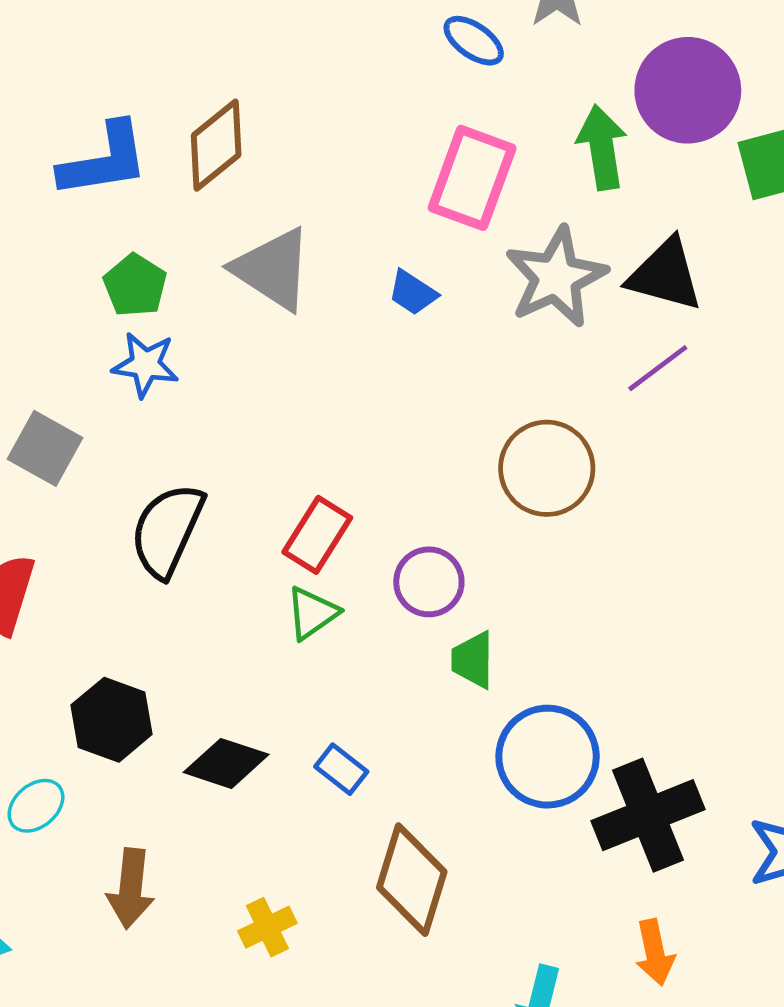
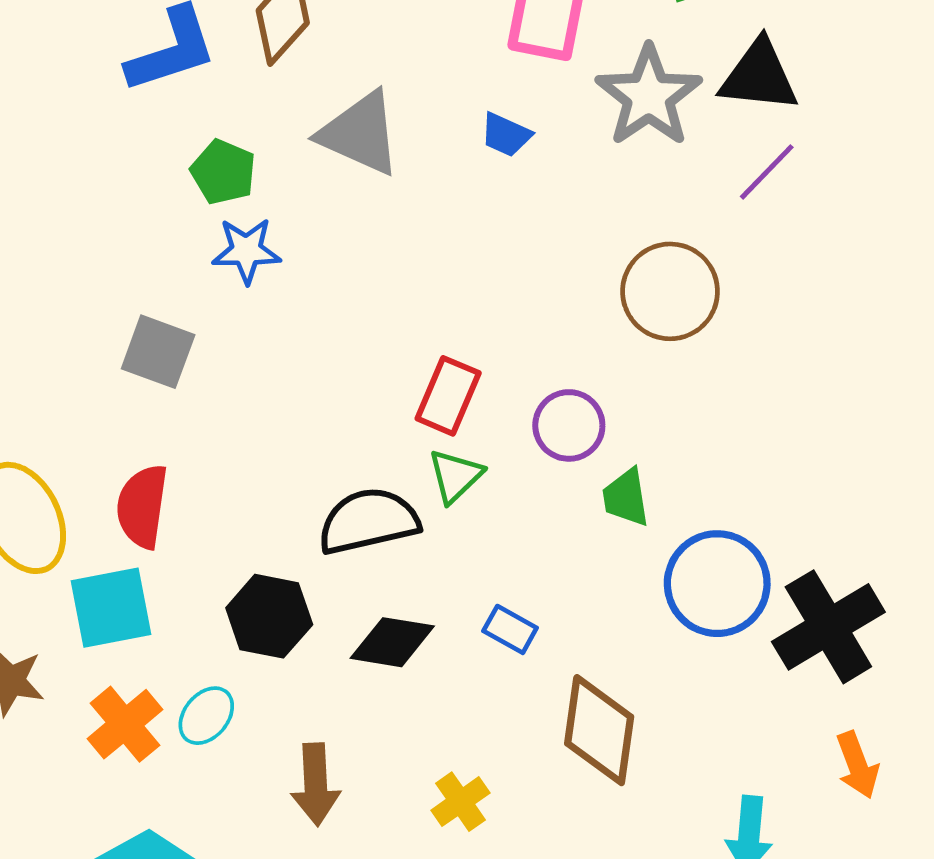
black semicircle: (167, 530) -> (369, 521), moved, turned 62

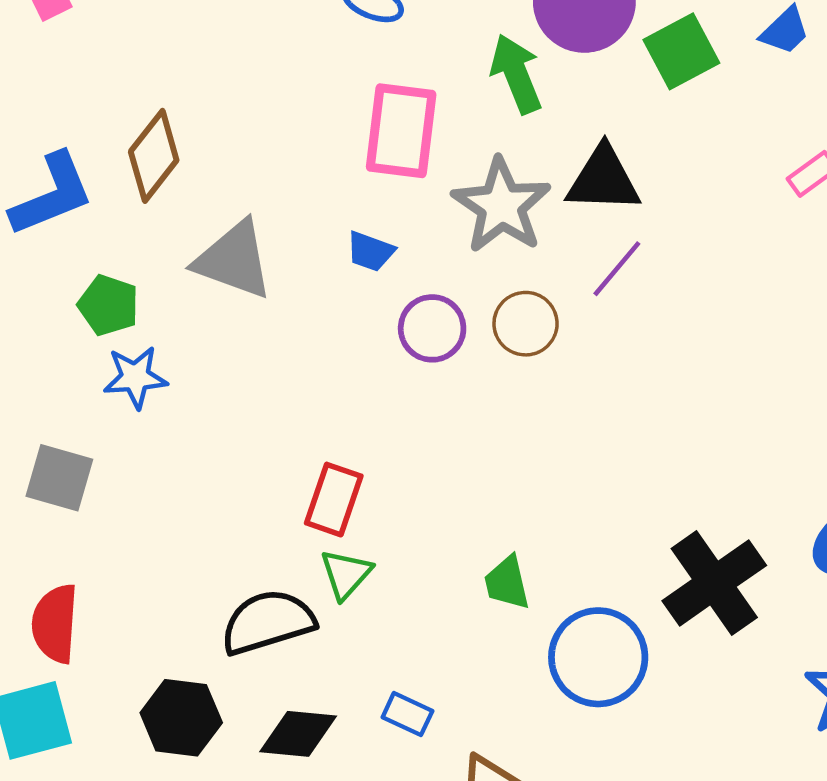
brown circle: (670, 291) -> (526, 324), moved, size x0.7
purple circle: (569, 425) -> (432, 328), moved
black cross: (828, 627) -> (714, 583), moved

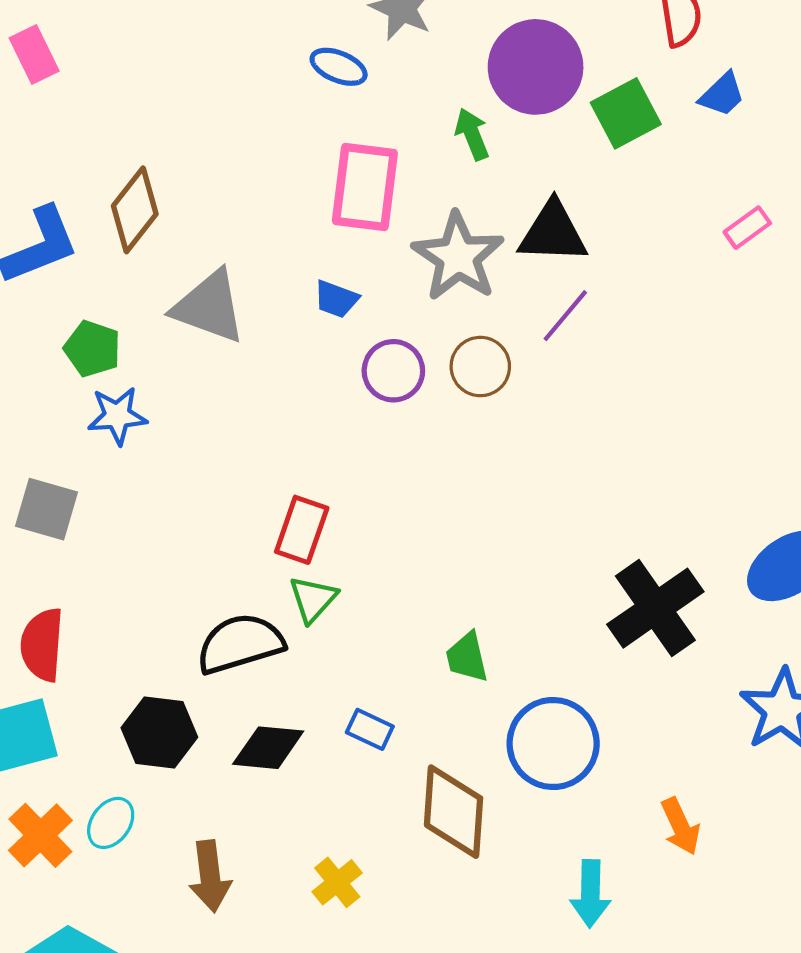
green arrow: (516, 74) -> (472, 134), size x0.7
green trapezoid: (507, 583) -> (467, 657), moved
blue circle: (598, 657) -> (553, 743), moved

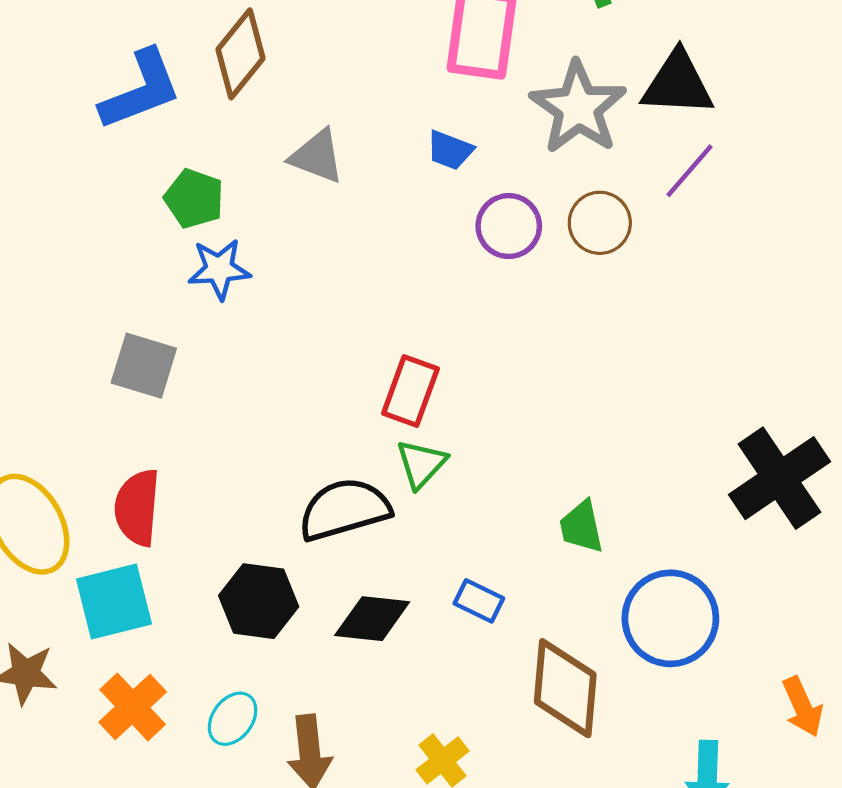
gray triangle: (209, 307) -> (317, 156), size x0.7
cyan ellipse: (111, 823) -> (233, 719), moved

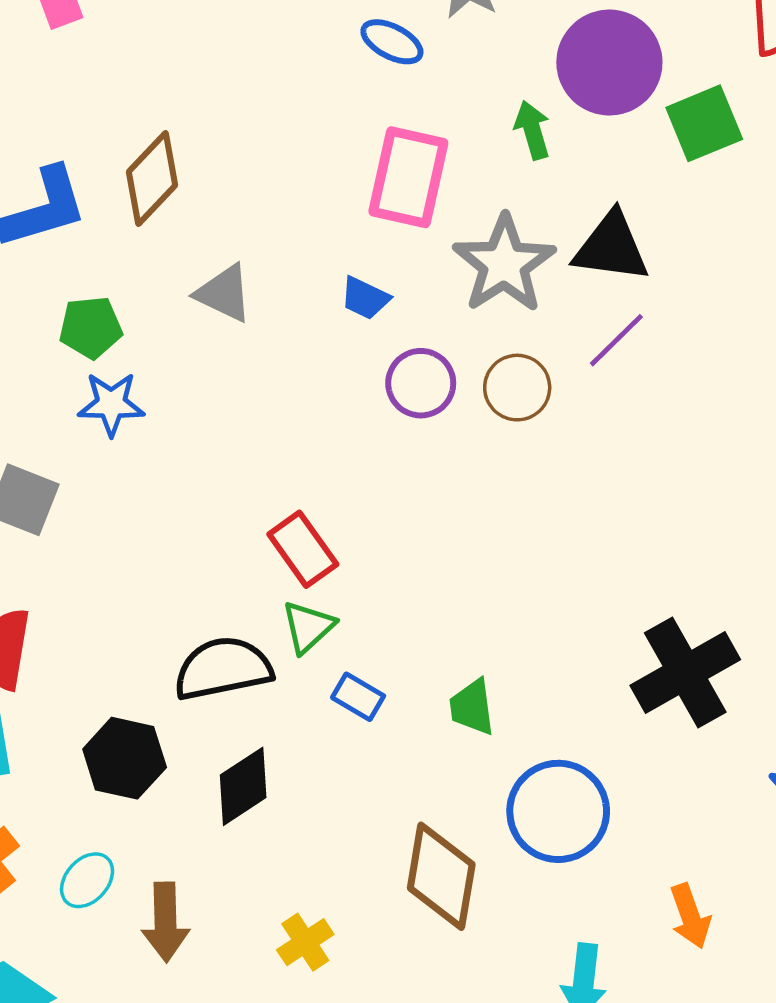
green pentagon: (194, 198) -> (91, 327), turned -30
red rectangle: (410, 391) -> (303, 549), turned -60
blue rectangle: (479, 601) -> (358, 697), moved
black diamond: (372, 619) -> (243, 786), turned -44

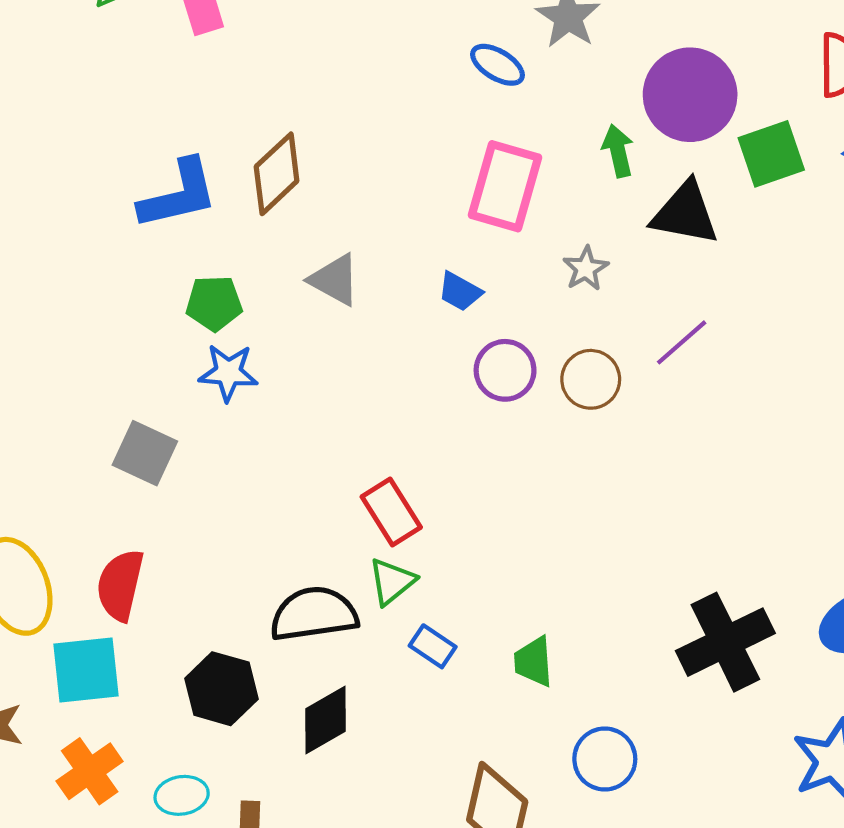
black triangle: (611, 247) -> (685, 213), moved
gray star: (504, 264) -> (586, 269), size x0.5
blue circle: (558, 811) -> (605, 759), size x0.7
cyan ellipse: (87, 880) -> (182, 795), turned 36

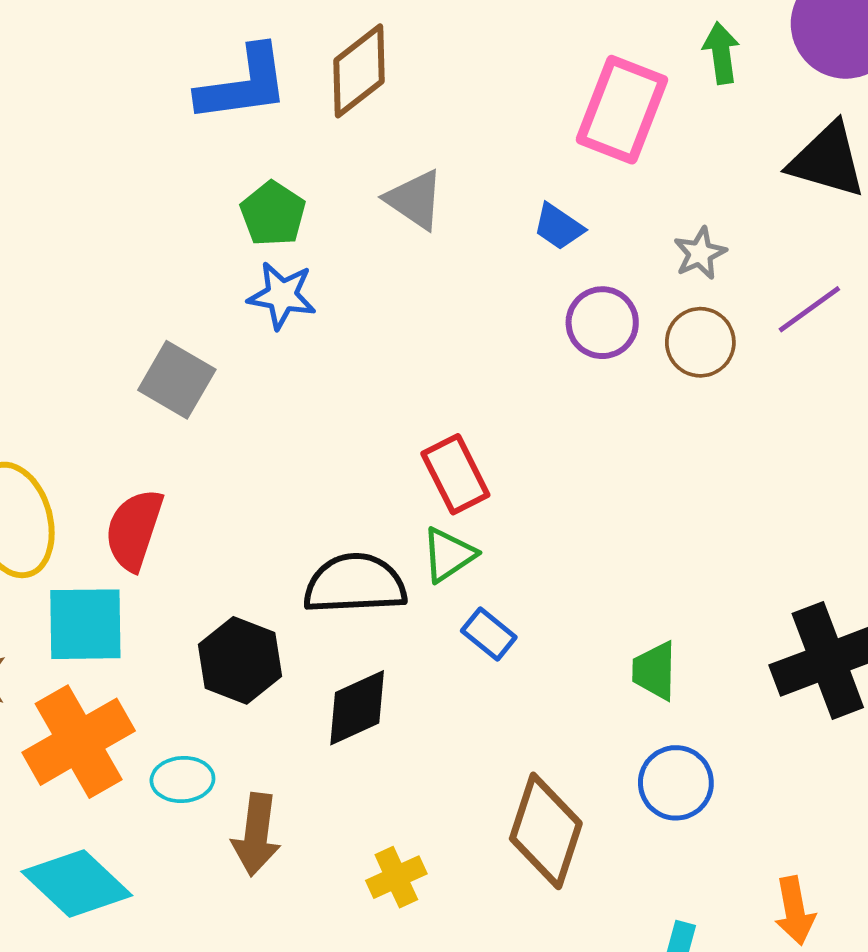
green arrow: (618, 151) -> (721, 53), moved
gray star: (586, 269) -> (700, 253), moved
green pentagon: (214, 303) -> (273, 214), turned 30
green trapezoid: (534, 662) -> (655, 671), moved
orange cross: (90, 771) -> (79, 742), size x1.4

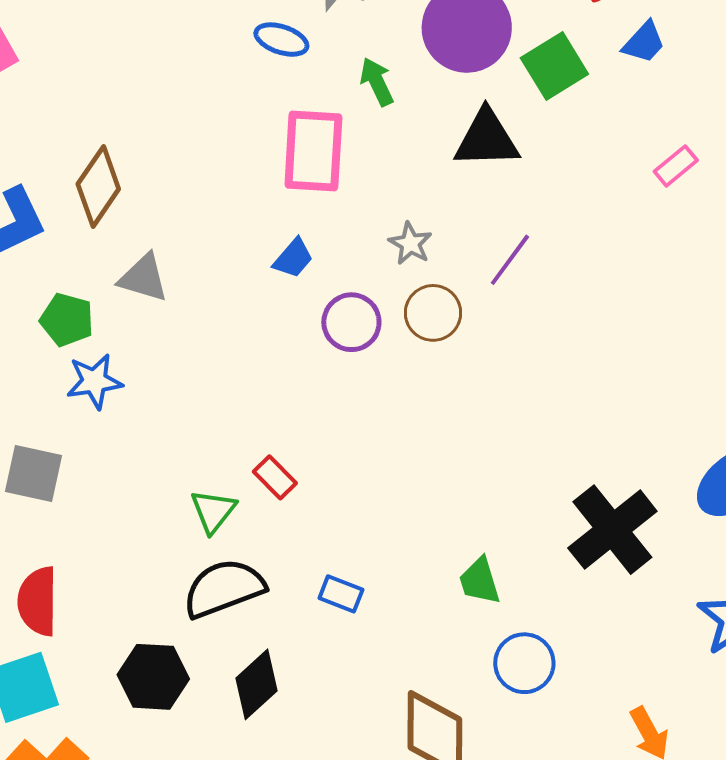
gray triangle: (415, 200) -> (143, 278), moved
blue trapezoid: (559, 227) -> (293, 258), turned -66
red rectangle: (455, 474) -> (275, 477), size x0.7
green triangle: (449, 555) -> (213, 511), moved

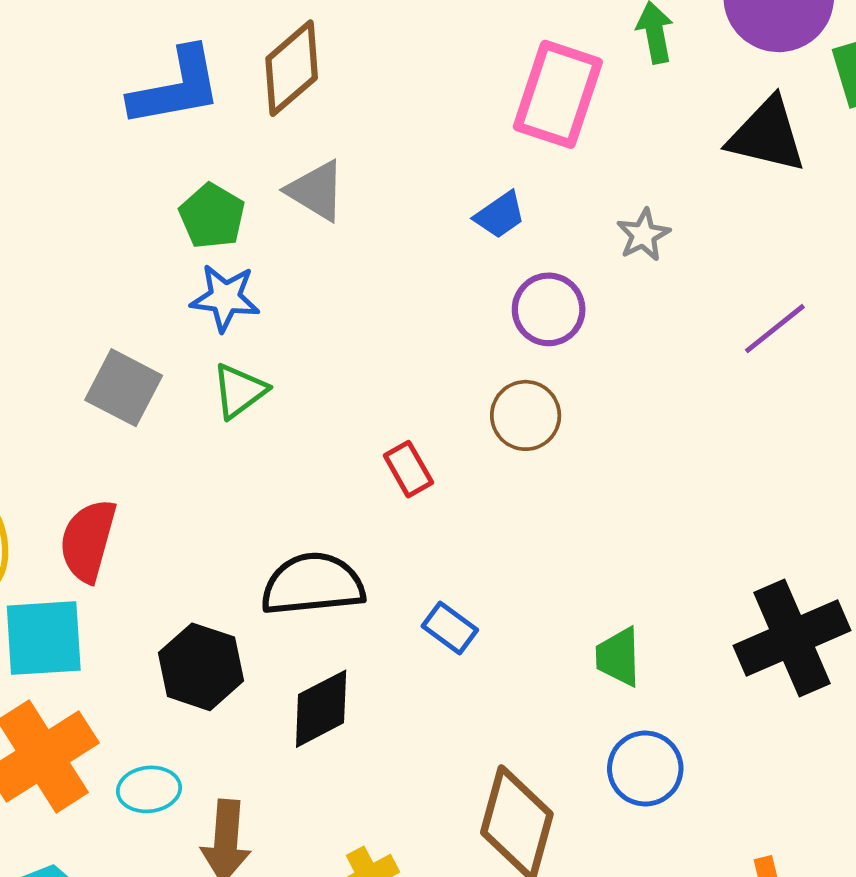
purple line: (510, 260) -> (775, 329), moved
brown circle: (433, 313) -> (526, 415), moved
green triangle: (213, 511) -> (239, 391), moved

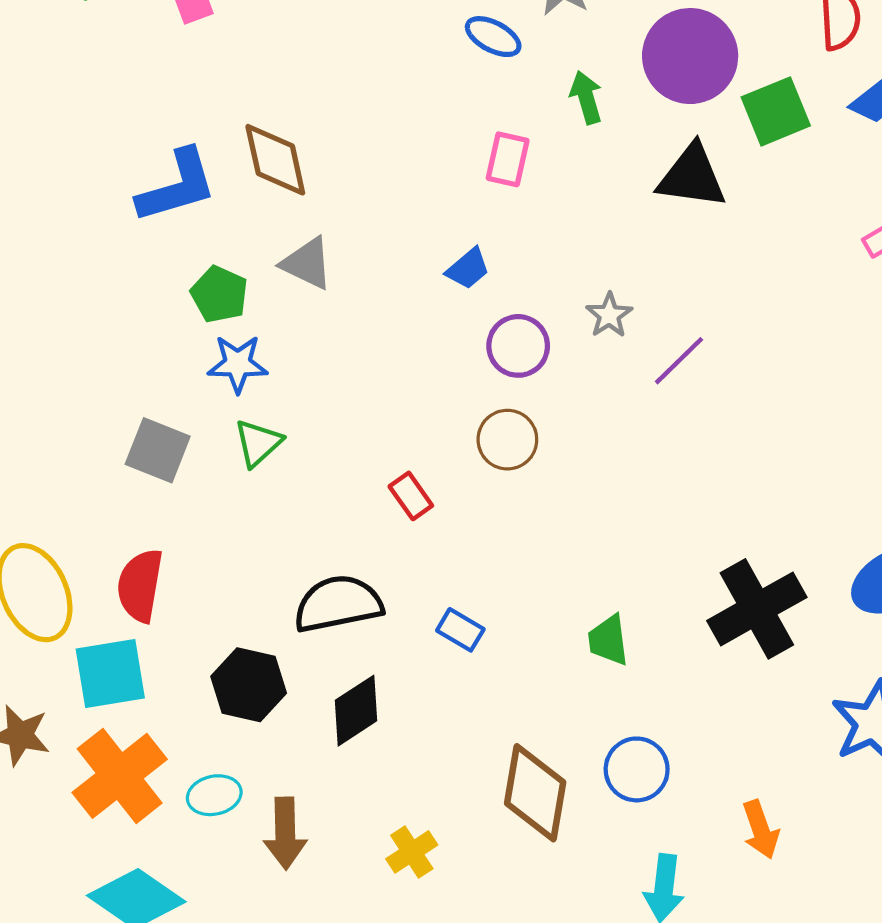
brown diamond: (292, 68) -> (275, 160), turned -56
pink rectangle: (558, 94) -> (508, 159), size x0.6
gray star: (643, 235) -> (609, 315), moved
purple line: (775, 329) -> (679, 361), moved
blue circle: (645, 769) -> (637, 769), moved

